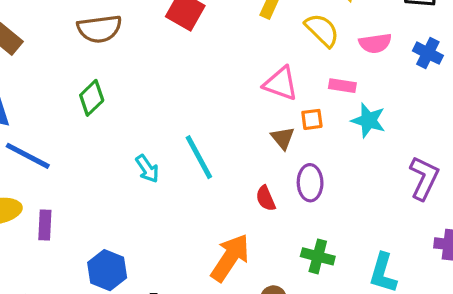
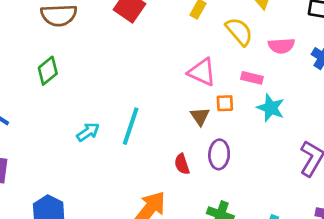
cyan line: (199, 157) -> (131, 126), turned 42
cyan arrow: (147, 169) -> (88, 132), turned -95

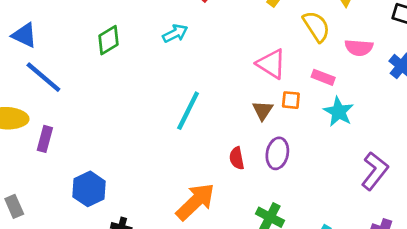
cyan arrow: (88, 132) -> (175, 33), moved

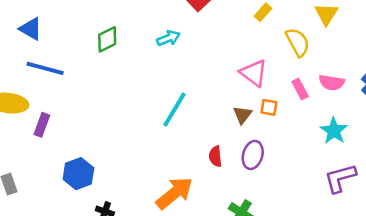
pink semicircle: (359, 48) -> (332, 83), moved
blue line: (43, 77) -> (45, 68), turned -30
pink rectangle: (323, 77) -> (300, 89), turned 36
cyan star: (339, 112) -> (334, 131), moved
purple L-shape: (375, 171) -> (340, 178), turned -148

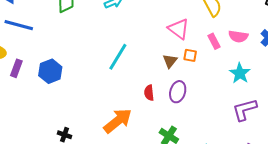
blue hexagon: (78, 174) -> (50, 71), moved

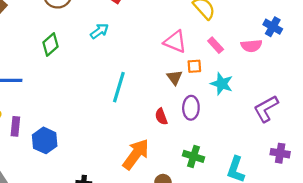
pink semicircle: (238, 36) -> (251, 46), moved
blue hexagon: (50, 71) -> (45, 140), moved
cyan star: (240, 73) -> (222, 84), moved

